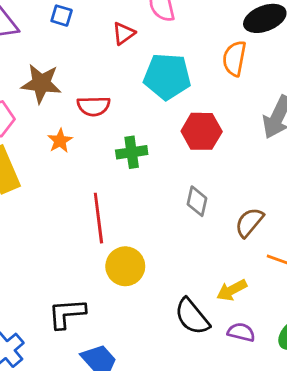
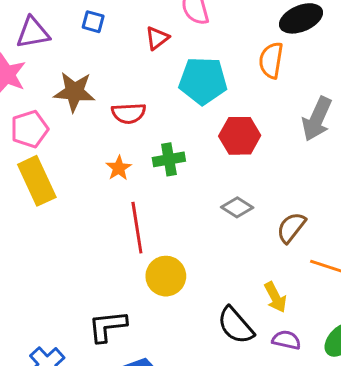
orange star: (60, 141) -> (119, 168), moved
gray diamond: (197, 201) -> (237, 207), turned -68
yellow arrow: (232, 290) -> (275, 297), turned -88

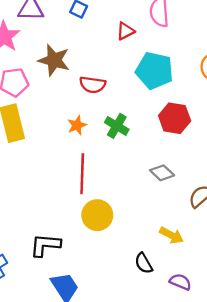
green cross: (169, 159) -> (117, 126), turned 30
yellow arrow: (275, 297) -> (172, 235), moved, turned -45
black semicircle: (236, 325) -> (144, 263), size x0.7

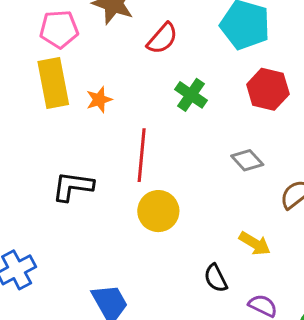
red semicircle: (93, 85) -> (162, 39), turned -60
orange star: (77, 125) -> (99, 100), moved
black L-shape: (45, 245) -> (73, 186), moved

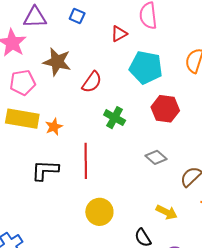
yellow rectangle: (53, 83) -> (22, 119), turned -64
black L-shape: (73, 186) -> (45, 170), moved
yellow circle: (158, 211) -> (99, 212), moved

